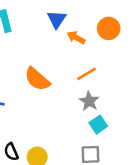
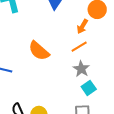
orange arrow: (76, 38) -> (82, 26), moved, turned -88

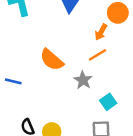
gray star: (81, 69) -> (83, 80), moved

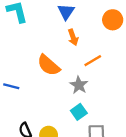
orange arrow: (101, 32) -> (73, 37), moved, turned -49
cyan square: (108, 102) -> (79, 112), moved

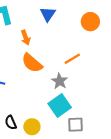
orange arrow: (73, 37) -> (26, 38), moved
cyan square: (79, 112) -> (60, 105), size x1.5

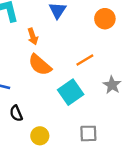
gray star: (60, 81) -> (112, 85), moved
cyan square: (60, 105) -> (71, 92), moved
black semicircle: (11, 122) -> (16, 113), moved

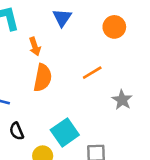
orange semicircle: (40, 65) -> (43, 78), turned -120
cyan square: (71, 92) -> (65, 132), moved

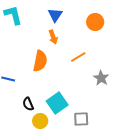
orange arrow: (35, 46) -> (53, 37), moved
black semicircle: (17, 131) -> (28, 104), moved

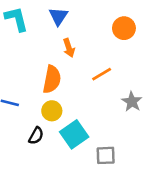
blue triangle: (55, 15) -> (58, 16), moved
black semicircle: (28, 104) -> (36, 136), turned -128
yellow circle: (40, 121) -> (52, 111), moved

